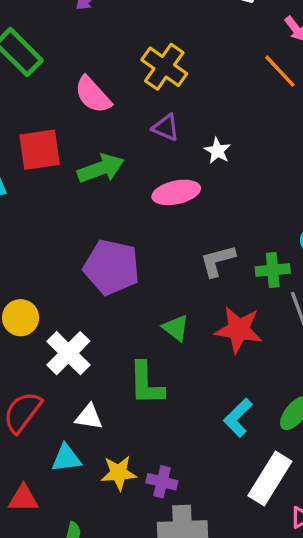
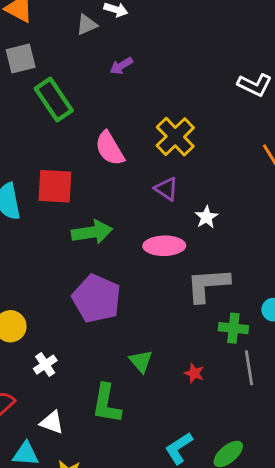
green arrow: (101, 168) -> (92, 232), moved
gray L-shape: (218, 261) -> (208, 285), moved, size x1.4
red star: (239, 330) -> (194, 373), size x0.5
white cross: (68, 353) -> (45, 365), size x0.6

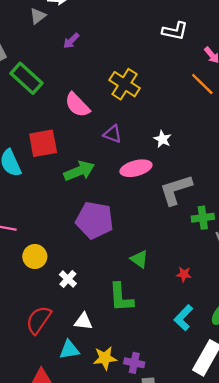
purple triangle: (166, 189) -> (113, 134), moved
red star: (194, 373) -> (184, 274), moved

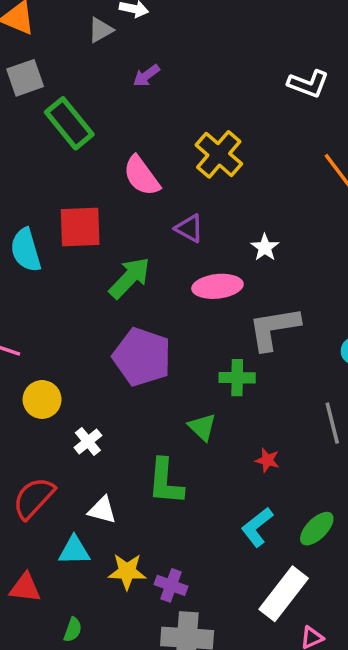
green arrow: (79, 171) -> (130, 278), turned -32
green cross: (203, 218) -> (237, 378), moved

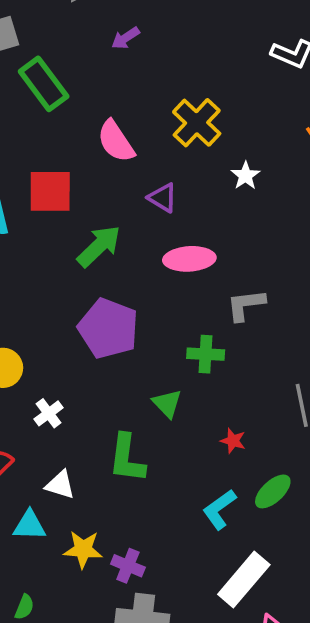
white star: (265, 247) -> (245, 176), moved
gray L-shape: (274, 328) -> (246, 305), size x0.7
green ellipse: (317, 529) -> (273, 491), moved

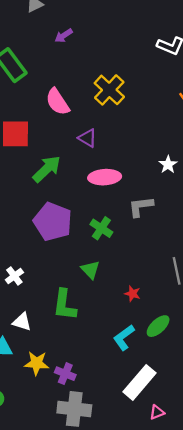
white star: (245, 176) -> (168, 165), moved
green cross: (206, 354) -> (101, 228), moved, turned 30

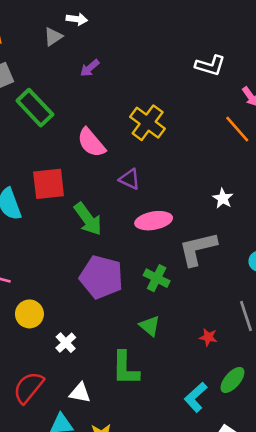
green arrow: (47, 169) -> (88, 219), turned 104
gray L-shape: (141, 207) -> (198, 249), size x1.4
red star: (133, 294) -> (208, 337), moved

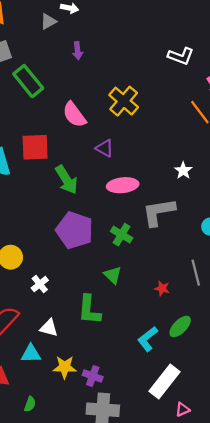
purple arrow: (90, 68) -> (78, 51), turned -60

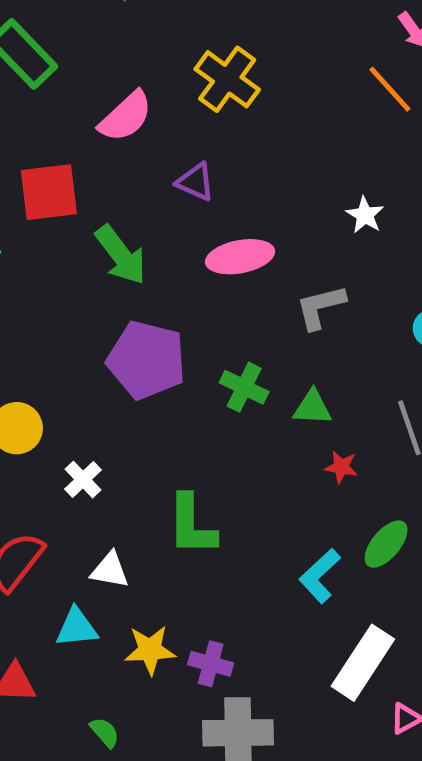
pink semicircle: (74, 115) -> (126, 117), turned -92
gray L-shape: (159, 212) -> (320, 307), size x0.7
green cross: (122, 235) -> (244, 387), moved
green triangle: (113, 275) -> (312, 408), moved, turned -36
green semicircle: (30, 404) -> (105, 732), moved, turned -56

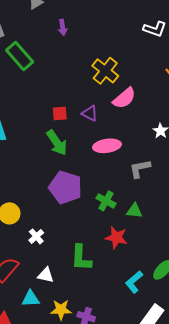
pink semicircle: (126, 117) -> (124, 98), moved
red square: (49, 192) -> (60, 114), moved, size x0.6
red star: (341, 467) -> (116, 238), moved, size x1.6

